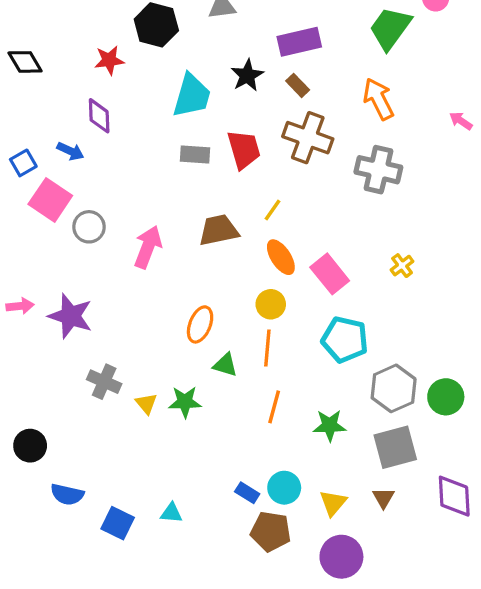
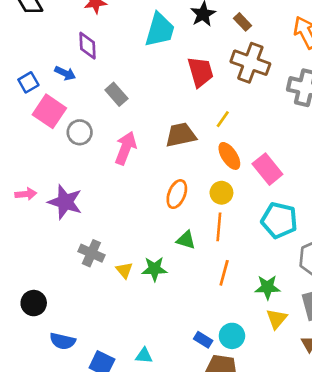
gray rectangle: (195, 154) -> (116, 94), moved, turned 45
orange ellipse: (200, 324) -> (177, 194), moved
yellow triangle: (333, 503) -> (277, 319), moved

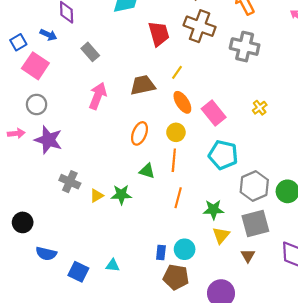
gray circle: (80, 132) -> (37, 104), moved
yellow triangle: (124, 270) -> (97, 196), turned 40
blue rectangle: (203, 340) -> (161, 252), turned 64

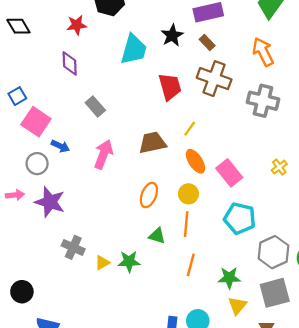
blue arrow: (48, 35) -> (60, 146), moved

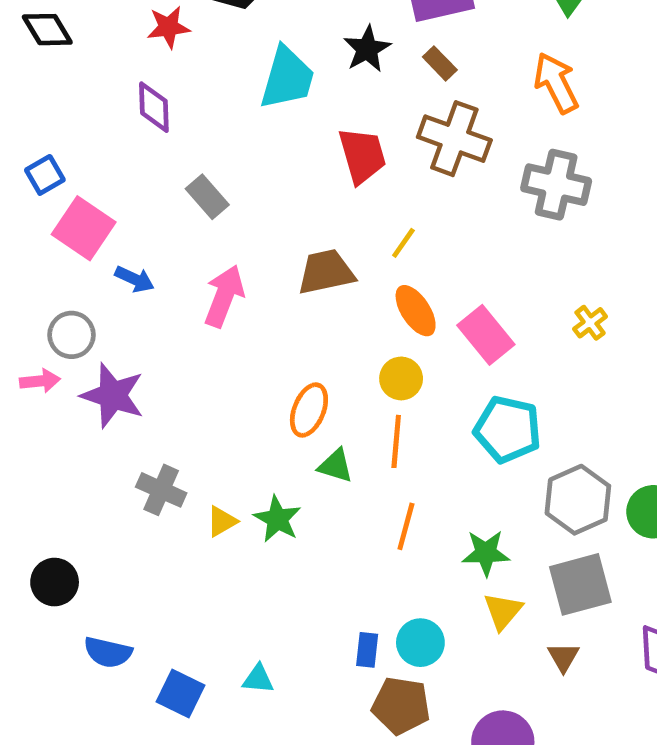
gray circle: (37, 164) -> (72, 335), moved
orange ellipse: (149, 195) -> (309, 410), moved
green star: (129, 261) -> (277, 519), turned 30

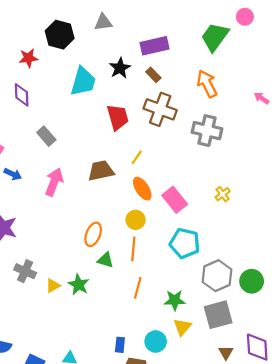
cyan circle: (420, 643) -> (156, 341), moved
brown triangle: (563, 657) -> (226, 353), moved

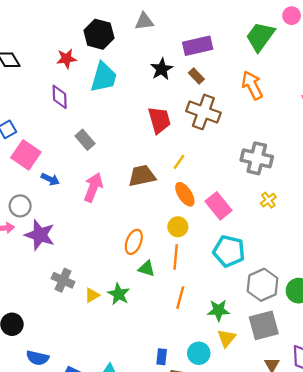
cyan trapezoid: (83, 81) -> (104, 77), moved
gray cross: (207, 131) -> (257, 158), moved

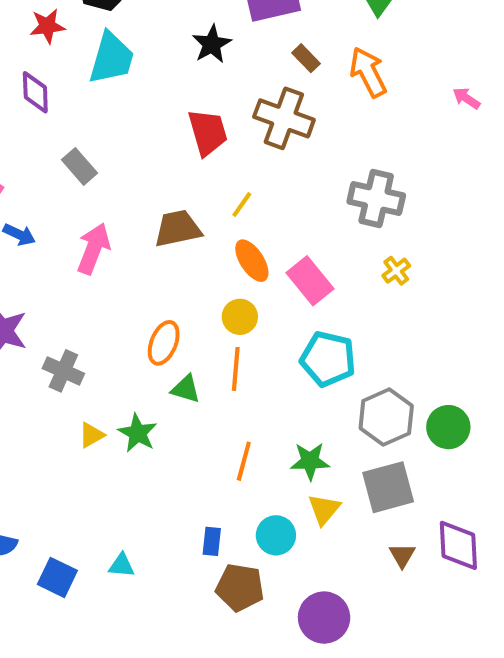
brown rectangle: (196, 76) -> (306, 58), moved
gray cross: (63, 280) -> (63, 371), moved
orange line: (180, 298) -> (244, 461), moved

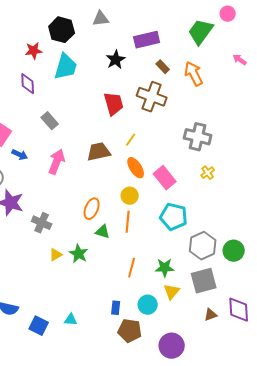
pink arrow: (466, 98) -> (240, 60), moved
brown triangle: (402, 555) -> (211, 315), turned 40

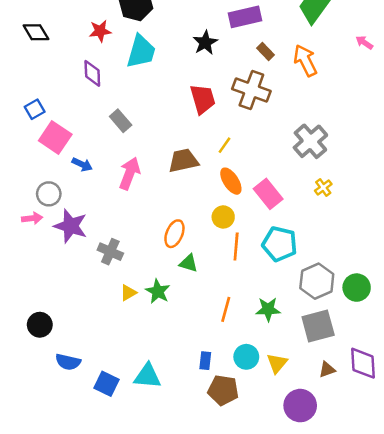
gray cross: (198, 137) -> (310, 141), turned 36
orange line: (128, 222) -> (236, 246), moved
yellow triangle: (172, 292) -> (277, 363), moved
cyan triangle: (71, 320) -> (148, 376), size x1.6
purple circle: (172, 346) -> (300, 406), moved

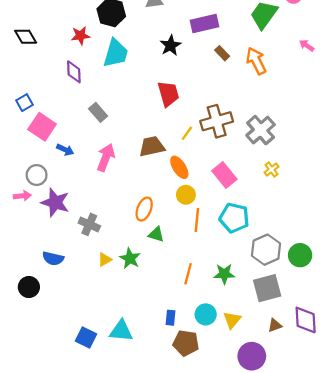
brown cross: (251, 90) -> (217, 121), moved, turned -36
orange ellipse: (231, 181) -> (179, 167), moved
blue semicircle: (68, 362) -> (53, 258), moved

